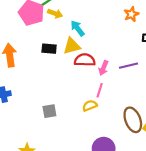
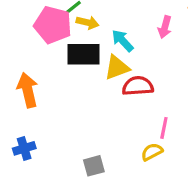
black rectangle: (49, 49) -> (83, 54), moved, size x1.5
pink arrow: (103, 68) -> (165, 27), moved

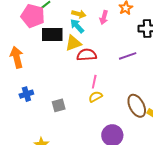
yellow arrow: (88, 23) -> (79, 14), moved
pink line: (164, 128) -> (94, 82), moved
blue cross: (24, 148) -> (26, 94), moved

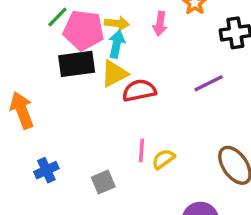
pink pentagon: (33, 16) -> (84, 30), moved
cyan arrow: (77, 26) -> (117, 44), turned 63
pink line: (94, 82) -> (141, 150), moved

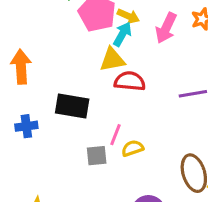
pink arrow: (160, 24) -> (166, 28), size x1.4
black rectangle: (77, 64) -> (72, 106), moved
gray square: (103, 182) -> (97, 156), moved

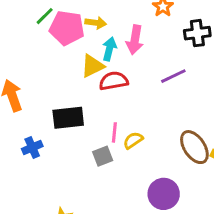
pink arrow: (166, 28) -> (135, 40), moved
cyan arrow: (122, 34) -> (109, 49), moved

